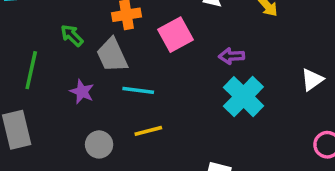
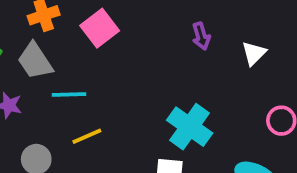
purple arrow: (232, 56) -> (201, 36), moved, turned -95
cyan cross: (243, 97) -> (190, 127), moved

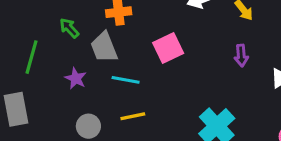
pink square: (100, 28) -> (168, 48), moved

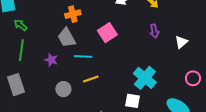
green arrow: (69, 28) -> (21, 25), moved

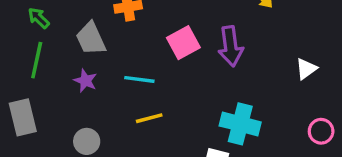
purple arrow: (154, 31) -> (231, 46), moved, size x1.6
gray trapezoid: (67, 38) -> (91, 39), moved
cyan cross: (145, 78) -> (240, 124), turned -30
gray circle: (63, 89) -> (87, 141), moved

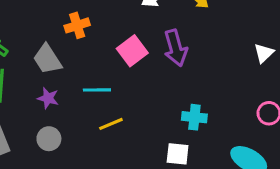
white triangle: (306, 69) -> (264, 53), moved
cyan cross: (240, 124) -> (194, 117), size x0.7
gray circle: (87, 141) -> (49, 139), moved

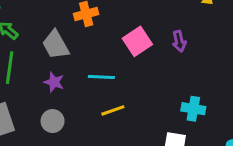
purple arrow: (176, 48) -> (179, 41), size x0.6

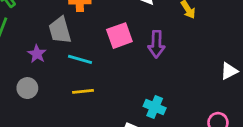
purple arrow: (179, 41) -> (156, 44), size x1.4
gray trapezoid: (56, 45) -> (60, 30), moved

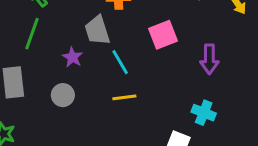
purple arrow: (156, 44) -> (209, 59), moved
cyan line: (80, 59) -> (120, 62), turned 45

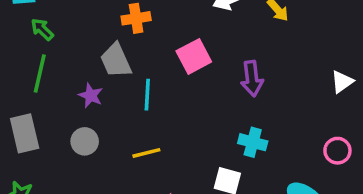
cyan line: (120, 62) -> (147, 95), turned 40
yellow line: (124, 97) -> (146, 153), moved

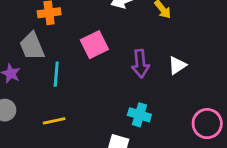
white triangle: (342, 82) -> (177, 65), moved
pink circle: (337, 151) -> (207, 124), size x1.4

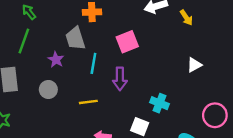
purple arrow: (140, 64) -> (120, 79), moved

